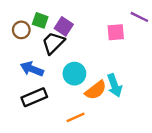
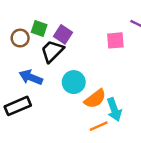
cyan arrow: (115, 85) -> (114, 109), moved
black rectangle: (34, 97) -> (18, 106), moved
orange line: (76, 117) -> (99, 126), moved

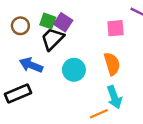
green square: (39, 29) -> (48, 21), moved
orange semicircle: (95, 99) -> (112, 64), moved, turned -70

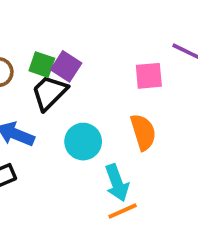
cyan arrow: (114, 97) -> (117, 183), moved

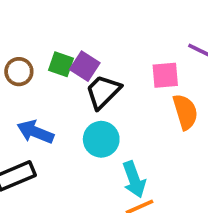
black trapezoid: (49, 93) -> (103, 92), moved
orange semicircle: (143, 132) -> (185, 112), moved

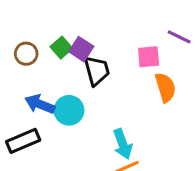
green square: (61, 64) -> (61, 48), turned 30
black trapezoid: (103, 92) -> (97, 71), turned 120
cyan circle: (101, 139) -> (69, 110), moved

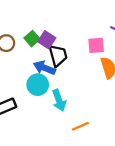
blue arrow: (40, 104) -> (44, 68), moved
cyan arrow: (123, 144) -> (59, 100), moved

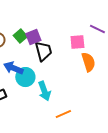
purple square: (47, 40) -> (33, 37), turned 35
blue arrow: (44, 68) -> (13, 68), moved

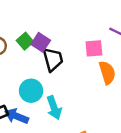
purple square: (33, 37) -> (41, 42), turned -35
blue arrow: (13, 68) -> (17, 116), moved

